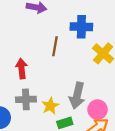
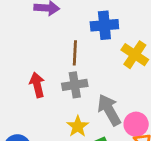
gray arrow: (77, 96) -> (109, 110), turned 145
gray cross: (26, 99) -> (75, 85), moved

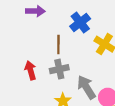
blue cross: (104, 25) -> (80, 22), turned -30

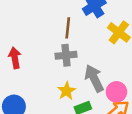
red arrow: (30, 70) -> (15, 58), moved

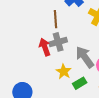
red arrow: (15, 58) -> (45, 47), moved

